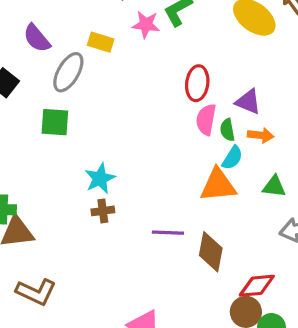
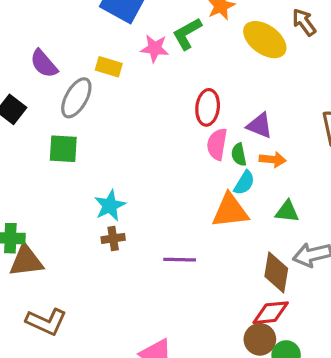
brown diamond: (211, 252) -> (276, 272), moved

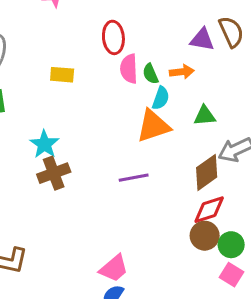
yellow rectangle: (109, 67) -> (62, 75), moved
purple triangle: (260, 126) -> (202, 40), moved
brown cross: (113, 238) -> (54, 173), size x1.5
purple line: (180, 260) -> (134, 178), moved
brown diamond: (276, 272) -> (207, 172), turned 57

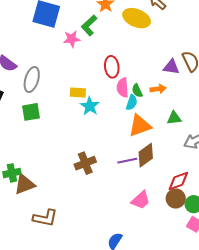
cyan semicircle: (161, 98) -> (132, 102), moved
cyan star: (44, 144) -> (90, 106), moved
brown diamond: (207, 172) -> (146, 155), moved
brown cross: (54, 173) -> (85, 163), moved
pink trapezoid: (114, 268) -> (141, 200), moved

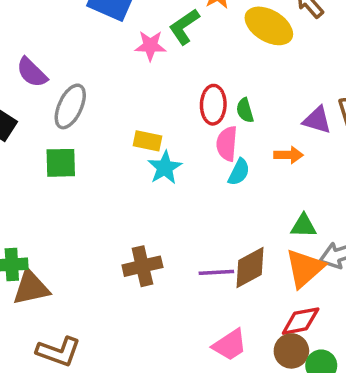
green semicircle: (137, 91) -> (245, 110), moved
green triangle: (174, 118) -> (304, 226), moved
orange triangle: (140, 126) -> (305, 268), moved, turned -30

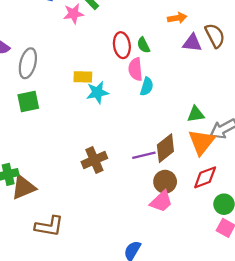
orange arrow: (288, 155) -> (177, 18), moved
cyan star: (165, 168) -> (97, 92), turned 30
brown circle: (291, 351) -> (165, 182), moved

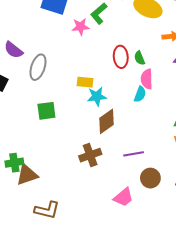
pink semicircle: (135, 69) -> (147, 79), moved
green square: (28, 102) -> (46, 111), moved
brown diamond: (165, 148) -> (106, 121), moved
pink trapezoid: (161, 201) -> (123, 197), moved

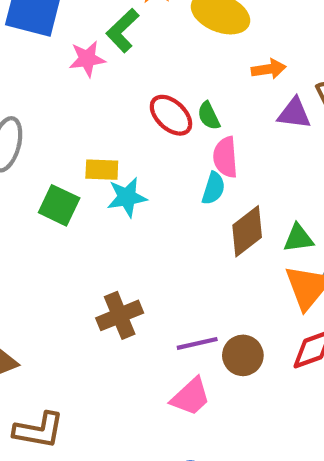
red ellipse: (121, 57) -> (171, 115), turned -40
green square: (46, 111) -> (59, 205), moved, turned 36
brown diamond: (106, 121) -> (247, 231), moved
purple line: (134, 154) -> (197, 343), moved

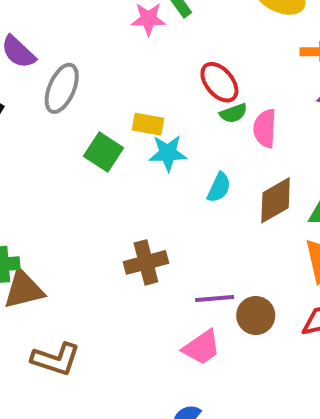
green semicircle: (209, 116) -> (233, 113), moved, turned -92
cyan semicircle: (213, 188) -> (219, 187), moved

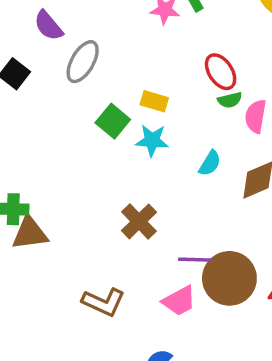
cyan star: (168, 153) -> (152, 140), moved
brown cross: (146, 262) -> (139, 221), turned -36
brown circle: (256, 315) -> (229, 278), size x1.6
brown L-shape: (56, 359) -> (104, 302), moved

